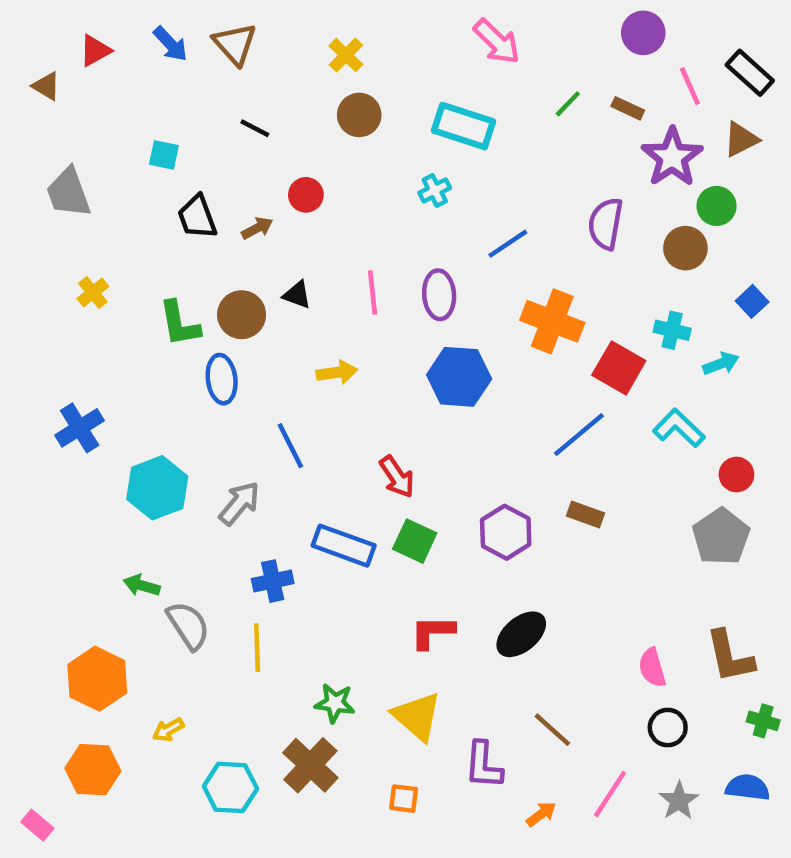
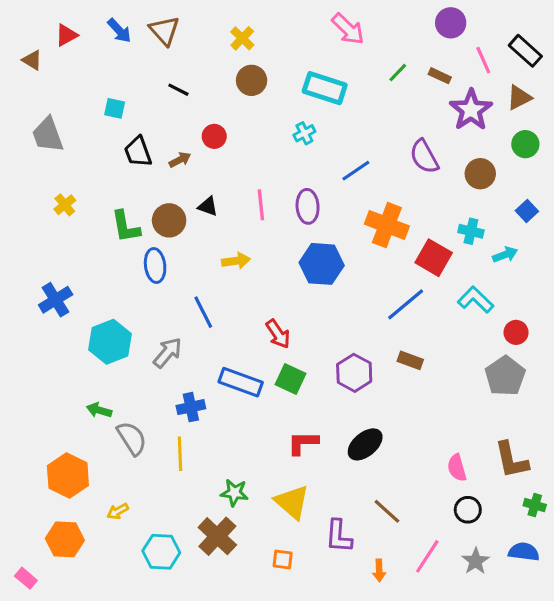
green circle: (717, 206) -> (525, 144), moved
purple semicircle: (606, 224) -> (424, 157), turned -39
orange arrow: (541, 814) -> (379, 570), turned 125

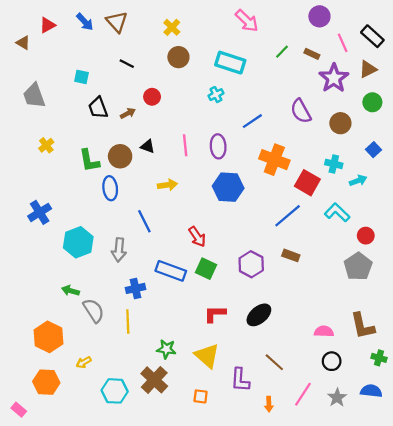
gray arrow: (168, 353) -> (119, 250), turned 145
pink semicircle: (457, 468) -> (324, 331), turned 108

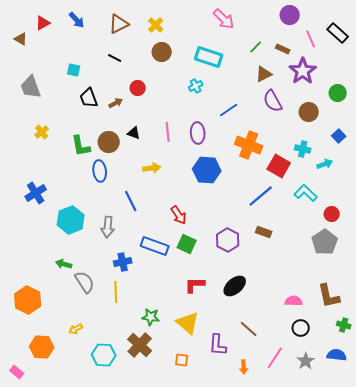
brown triangle: (117, 22) -> (119, 24), moved, turned 45
brown triangle: (368, 69) -> (264, 74), moved
orange hexagon: (48, 337) -> (28, 300), moved

